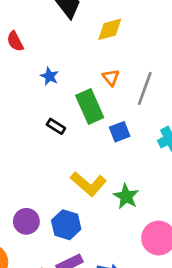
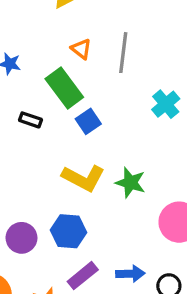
blue square: (120, 132) -> (88, 121), moved

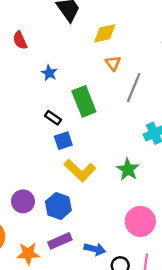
orange triangle: (81, 49) -> (113, 63), moved
blue square: (88, 121) -> (63, 141), moved
green star: (130, 183) -> (128, 169), moved

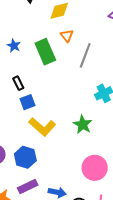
green rectangle: (84, 101) -> (45, 52), moved
black rectangle: (53, 118) -> (18, 83), turned 32

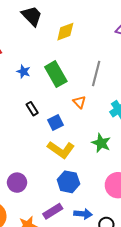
orange triangle: (67, 36) -> (79, 102), moved
blue square: (28, 102) -> (55, 123), moved
blue hexagon: (25, 157) -> (68, 182), moved

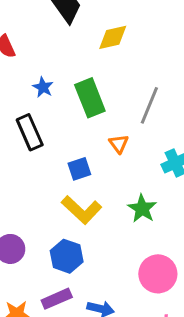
black rectangle: (32, 109) -> (30, 132), moved, size x1.6
blue hexagon: (68, 182) -> (67, 256), moved

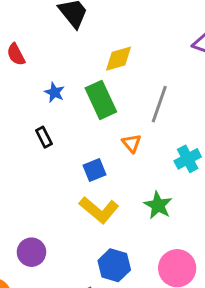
yellow diamond: (113, 37) -> (118, 59), moved
black rectangle: (30, 132) -> (44, 137), size x0.6
blue hexagon: (67, 256) -> (114, 265), moved

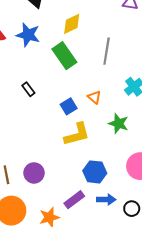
blue star: (54, 92) -> (28, 35), moved, size x1.6
orange triangle: (132, 143) -> (94, 97), moved
yellow L-shape: (99, 210) -> (77, 134), turned -44

